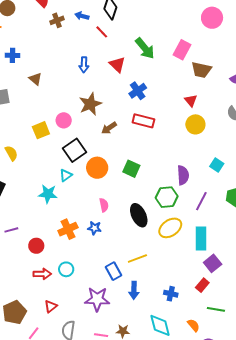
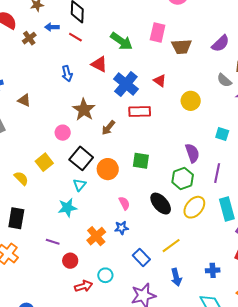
blue cross: (138, 91) -> (126, 84), size x1.4
red triangle: (191, 101) -> (160, 81), moved
yellow square: (41, 130) -> (44, 162), moved
purple line: (11, 230) -> (53, 242), moved, turned 48
blue rectangle: (113, 271) -> (141, 257), moved

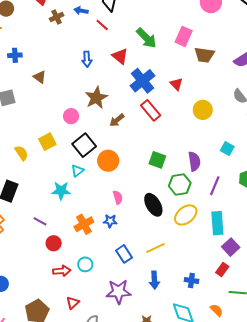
red rectangle: (140, 111) -> (151, 110), turned 40
green square: (141, 161) -> (157, 160), moved

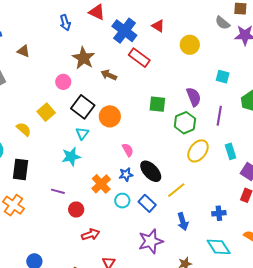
brown arrow: (117, 120) -> (109, 75), turned 77
black ellipse: (153, 205) -> (151, 171), moved
cyan rectangle: (217, 223) -> (231, 151), size x0.7
cyan circle: (85, 264) -> (122, 201), moved

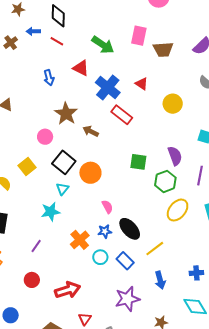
purple line: (58, 191) -> (36, 246), turned -72
red circle: (76, 210) -> (32, 280), moved
red arrow: (91, 234) -> (68, 290), size x1.4

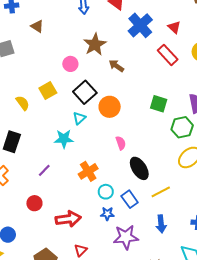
red rectangle: (122, 115) -> (168, 55), moved
blue star: (105, 231) -> (107, 214), moved

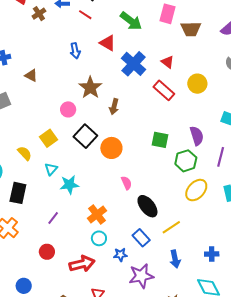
brown arrow: (116, 66) -> (114, 107), turned -105
cyan triangle: (79, 118) -> (51, 169), moved
cyan circle: (106, 192) -> (99, 238), moved

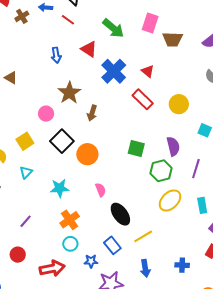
yellow circle: (197, 84) -> (179, 104), moved
cyan star: (69, 185) -> (60, 188), moved

